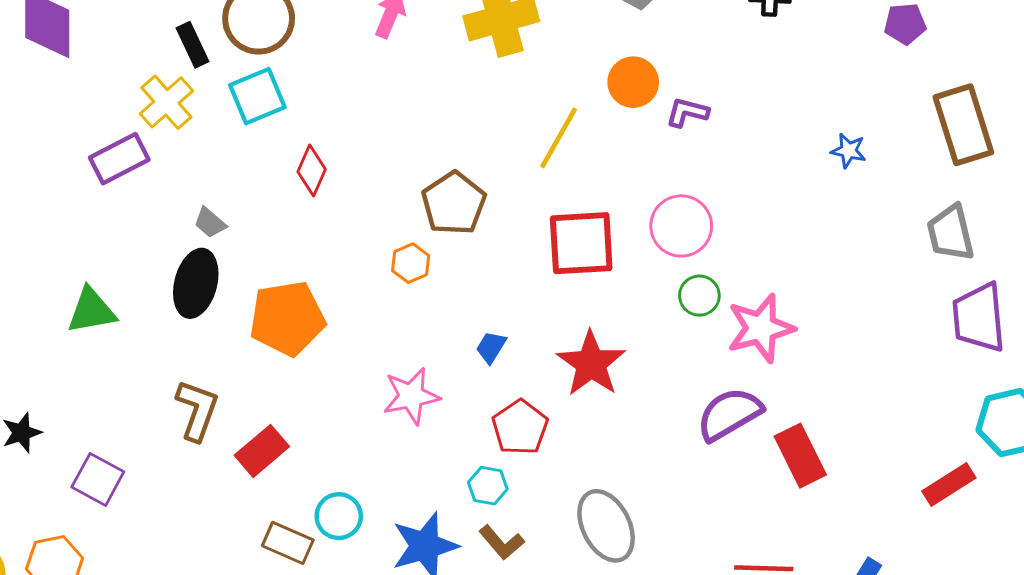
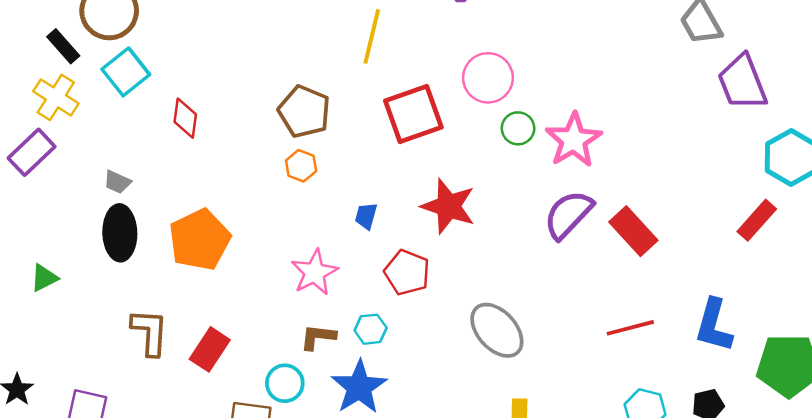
orange hexagon: (411, 263) -> (301, 166), moved
green triangle: (91, 311) -> (44, 278), size x0.7
cyan hexagon: (488, 486) -> (371, 329), moved
brown L-shape: (502, 542) -> (318, 337), moved, turned 153

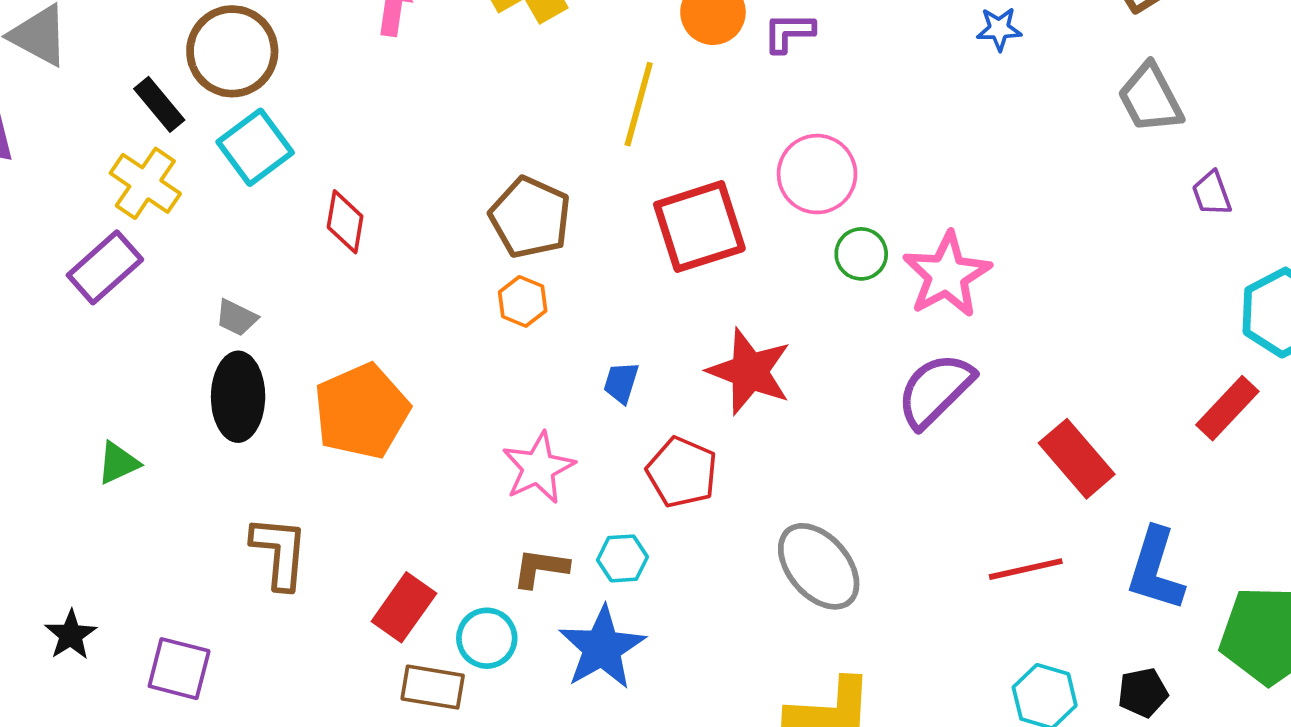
purple trapezoid: (742, 82) -> (1212, 193), size x0.5
red rectangle: (633, 231) -> (1077, 459), moved
red rectangle: (210, 349) -> (404, 607), moved

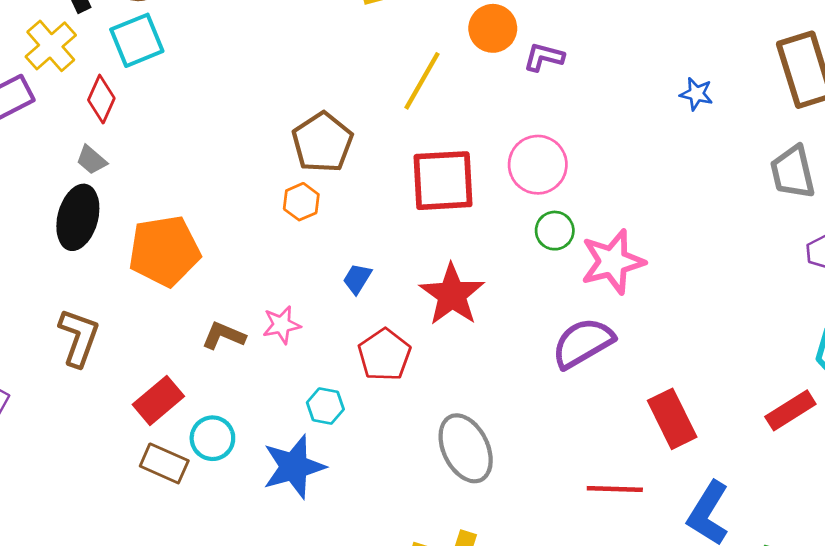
red diamond: (345, 222) -> (101, 99), moved
pink star: (538, 468) -> (282, 325), size x0.7
brown L-shape: (540, 568) -> (224, 336), moved

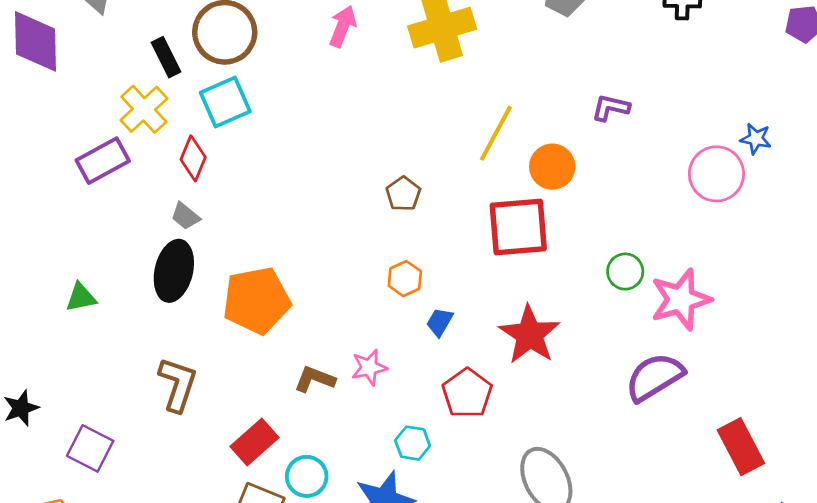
orange circle: (493, 28) -> (552, 167), moved
brown pentagon: (322, 142) -> (403, 194), size x0.6
pink circle: (538, 165) -> (716, 174), moved
orange hexagon: (301, 202) -> (405, 279), moved

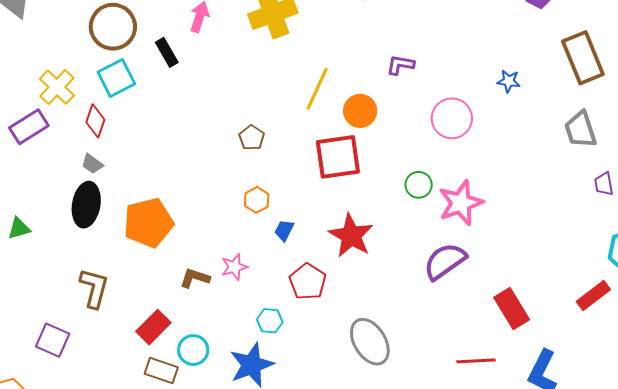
black rectangle: (166, 57) -> (167, 52), moved
pink circle: (716, 174) -> (452, 118), moved
purple square: (90, 448) -> (53, 340), moved

